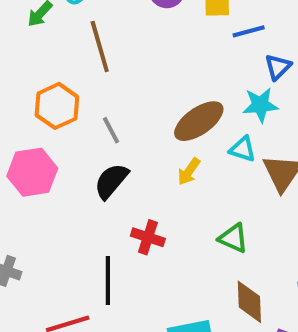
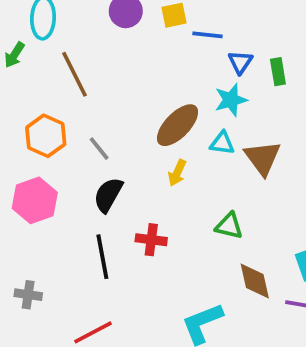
blue line: (249, 31) -> (208, 35), turned 32
black line: (108, 281) -> (102, 257), moved

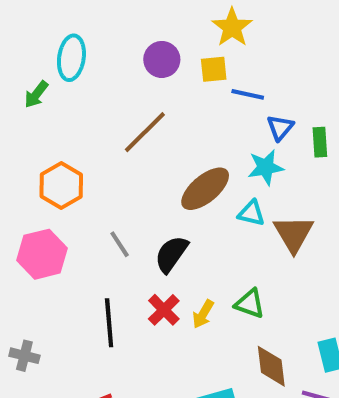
brown line: (74, 74) -> (145, 132), moved, turned 66
gray line: (99, 149) -> (120, 244), moved
yellow arrow: (177, 173) -> (203, 314), moved
black semicircle: (108, 195) -> (171, 254), moved
red cross: (151, 240) -> (164, 310), turned 32

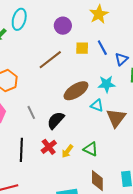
yellow square: (214, 69) -> (82, 48), moved
blue line: (248, 94) -> (102, 48), turned 42
blue triangle: (280, 128) -> (121, 59), moved

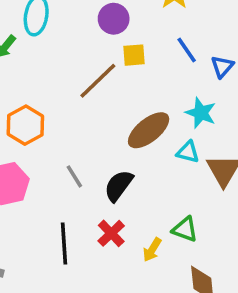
yellow square: (82, 48) -> (134, 55), moved
cyan star: (107, 84) -> (201, 113), turned 30
yellow arrow: (67, 151) -> (152, 250), moved

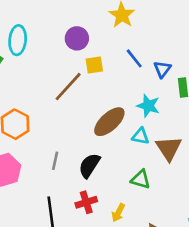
gray line: (74, 176) -> (55, 161), turned 48
green triangle: (185, 229) -> (141, 179), moved
red cross: (111, 233) -> (86, 202), turned 30

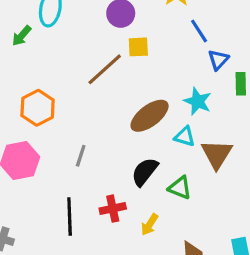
blue line: (134, 58) -> (199, 31), moved
black semicircle: (89, 165) -> (145, 172), moved

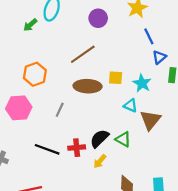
yellow square: (138, 47) -> (116, 78), moved
brown ellipse: (150, 116) -> (88, 86), moved, turned 32
black semicircle: (145, 172) -> (99, 139), moved
black line: (70, 217) -> (47, 149), turned -75

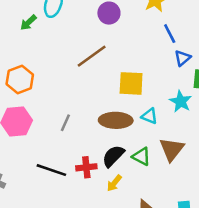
orange hexagon: (35, 74) -> (20, 79), moved
yellow square: (116, 78) -> (131, 83), size x1.5
cyan star: (142, 83) -> (181, 101), moved
brown ellipse: (88, 86) -> (116, 120), moved
brown triangle: (150, 120) -> (172, 149), moved

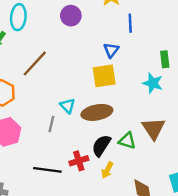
blue line: (170, 34) -> (130, 23), turned 36
brown line: (92, 56) -> (35, 63), moved
blue triangle: (183, 58) -> (111, 50), moved
cyan triangle: (149, 116) -> (68, 106), moved, turned 35

